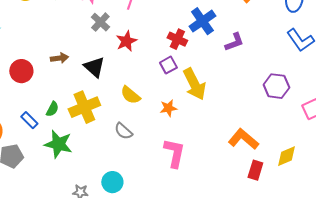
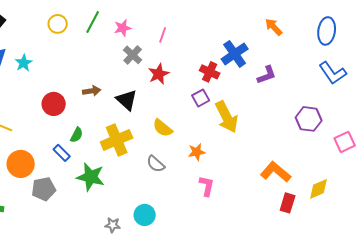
orange star: (168, 108) -> (197, 152), moved
green semicircle: (52, 109) -> (77, 135), moved
pink L-shape: (174, 153) -> (207, 186), size x0.7

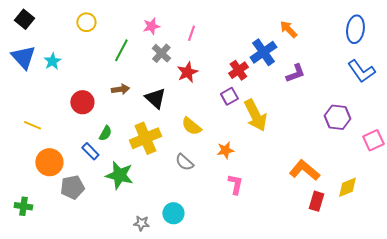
green line: (93, 22) -> (121, 50), moved
orange arrow: (274, 27) -> (288, 29), moved
red cross: (210, 72) -> (238, 70), turned 30

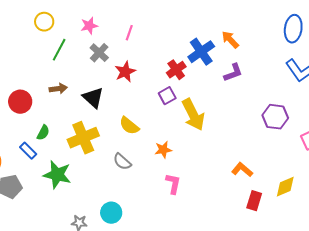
yellow circle: (86, 22) -> (44, 22), moved
orange arrow: (288, 29) -> (230, 40), moved
orange L-shape: (304, 170) -> (242, 170), size x0.7

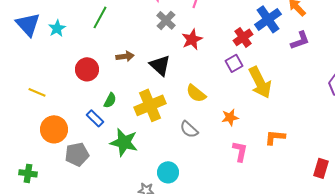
green line: (59, 50) -> (100, 17), moved
orange L-shape: (242, 170) -> (275, 137), moved, turned -35
cyan circle: (111, 213) -> (168, 172), moved

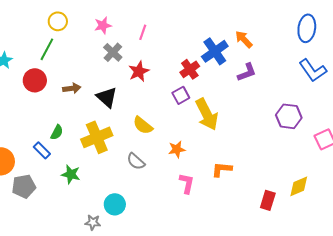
red circle: (87, 69) -> (35, 80), moved
green star: (124, 142) -> (71, 174), size x0.7

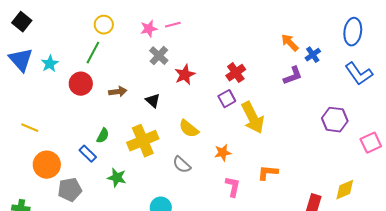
pink line: (143, 32) -> (173, 25), moved, turned 56
blue cross: (215, 51) -> (313, 55), moved, size x0.6
black triangle: (107, 97) -> (153, 101), size x0.7

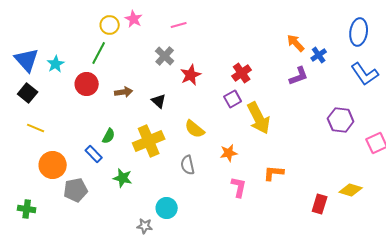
black square: (22, 22) -> (28, 93), moved
pink star: (149, 29) -> (134, 19), moved, turned -30
gray semicircle: (182, 165) -> (188, 165), turned 36
yellow diamond: (345, 190) -> (351, 190), turned 40

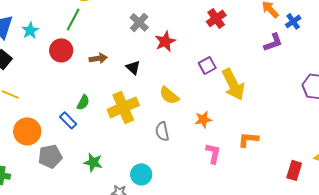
red cross: (242, 73) -> (216, 18), moved
green star: (123, 178) -> (93, 162), moved

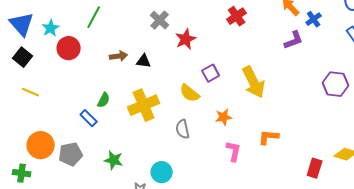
red circle: (61, 50) -> (69, 48), moved
purple square: (207, 65) -> (211, 73), moved
black triangle: (133, 67) -> (144, 61), moved, turned -35
orange circle: (27, 131) -> (41, 145), moved

